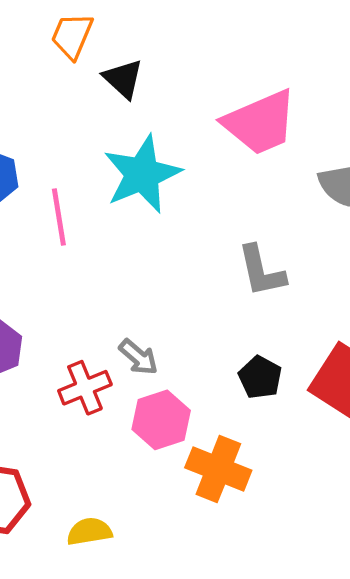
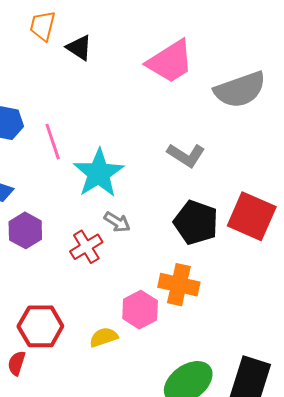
cyan star: (142, 174) -> (99, 173), moved
gray L-shape: (261, 271) -> (186, 155), turned -36
black pentagon: (260, 377) -> (196, 222), size x1.6
pink hexagon: (161, 420) -> (140, 310), moved

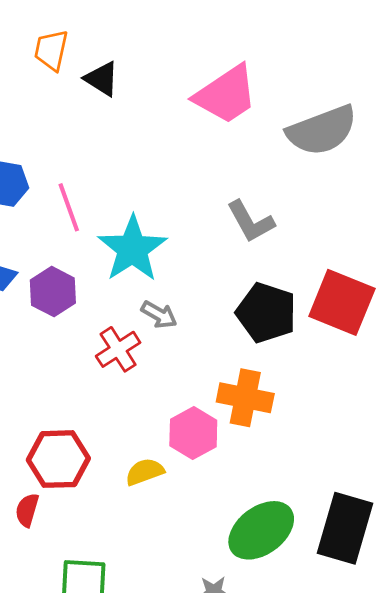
gray L-shape: (186, 155) -> (251, 221), turned 30
purple hexagon: (25, 230) -> (53, 292), moved

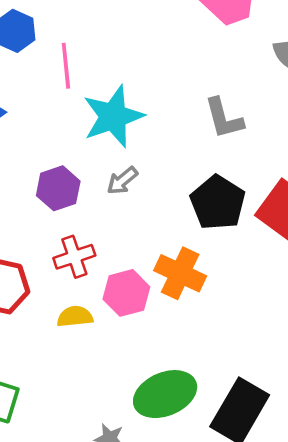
purple hexagon: (53, 292) -> (58, 188), moved
gray arrow: (159, 315) -> (122, 181), turned 96
red cross: (118, 349) -> (74, 257), moved

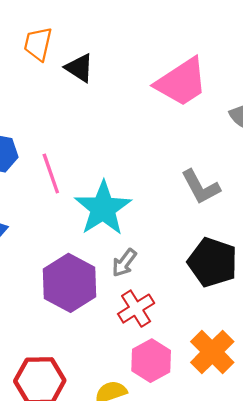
purple hexagon: (58, 188) -> (70, 283), size x1.4
red cross: (74, 257) -> (136, 309), moved
orange cross: (180, 273) -> (212, 352), moved, turned 33

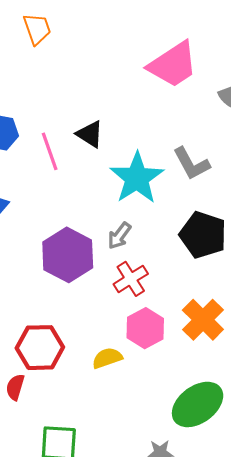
orange trapezoid: (38, 44) -> (37, 29), turned 148
black triangle: (79, 68) -> (90, 134), moved
cyan star: (103, 208) -> (137, 178), moved

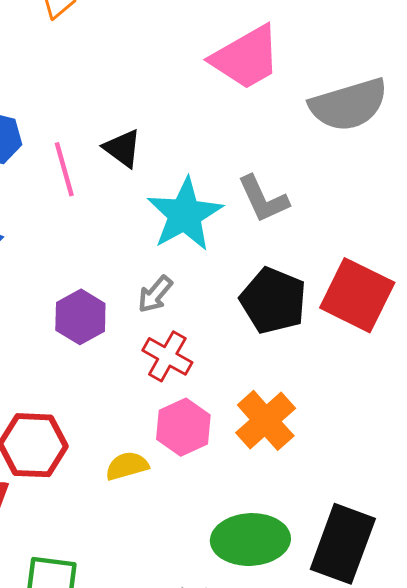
purple hexagon: (68, 255) -> (80, 317), size x0.7
red cross: (131, 279) -> (167, 356), turned -32
green ellipse: (198, 404) -> (250, 540), turned 30

